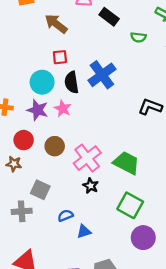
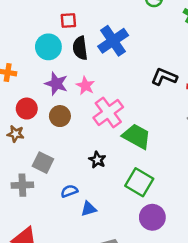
pink star: (63, 109) -> (85, 86), moved
purple star: (38, 110) -> (56, 84), moved
pink cross: (87, 158) -> (108, 112), moved

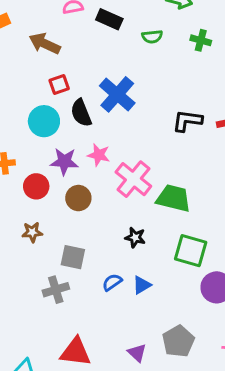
red circle: (27, 109) -> (36, 186), moved
blue triangle: (89, 209) -> (142, 285), moved

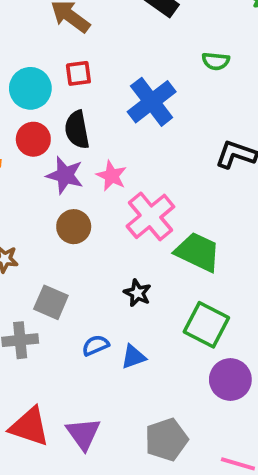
green semicircle: (152, 37) -> (216, 61), moved
black semicircle: (81, 113) -> (77, 130), moved
cyan circle: (44, 121) -> (30, 88), moved
red circle: (36, 186) -> (33, 139), moved
purple triangle: (137, 353) -> (83, 434), moved, size x1.4

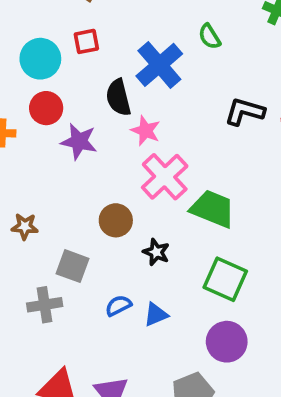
green semicircle: (216, 61) -> (210, 37), moved, turned 56
black semicircle: (77, 130) -> (118, 97), moved
pink star: (112, 176) -> (146, 131), moved
brown circle: (74, 227) -> (116, 220), moved
purple circle: (230, 380) -> (227, 342), moved

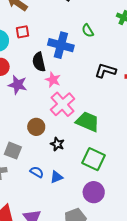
blue cross: (159, 65) -> (61, 45), turned -35
blue semicircle: (118, 306) -> (37, 172), turned 56

